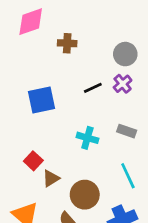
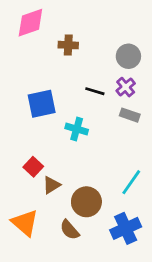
black line: (93, 88) -> (95, 91), turned 42
gray rectangle: (127, 131) -> (130, 115), moved
cyan cross: (87, 138) -> (77, 129), moved
cyan line: (128, 176) -> (131, 182), turned 60

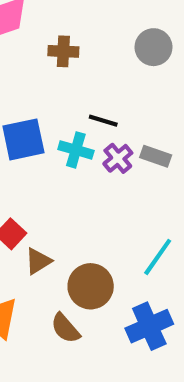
gray circle: (128, 56) -> (154, 47), moved
purple cross: (126, 87) -> (118, 158), moved
cyan cross: (77, 129) -> (76, 150), moved

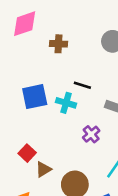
purple cross: (118, 158) -> (91, 134), moved

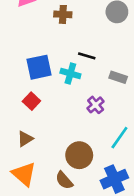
red square: (27, 153) -> (31, 101), moved
brown triangle: (43, 169) -> (25, 139), moved

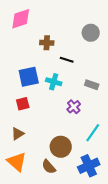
brown cross: (63, 14) -> (47, 43), moved
black line: (87, 56) -> (67, 60), moved
red square: (31, 101) -> (23, 104), turned 32

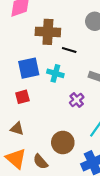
brown cross: (47, 43) -> (48, 32), size x1.6
brown triangle: (18, 134) -> (17, 129), turned 48
brown semicircle: (49, 167) -> (40, 162), moved

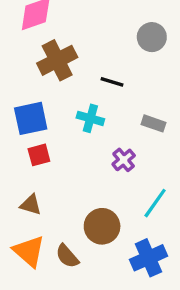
brown cross: (48, 32) -> (57, 60), moved, turned -30
blue square: (29, 68) -> (31, 118), moved

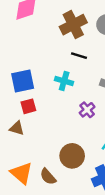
brown cross: (57, 60) -> (73, 25), moved
brown triangle: (31, 205) -> (17, 128), moved

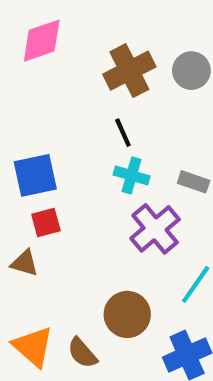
black line: (79, 56) -> (123, 133), moved, turned 49
cyan cross: (64, 81) -> (132, 175), moved
purple cross: (87, 110) -> (155, 229), size x1.6

